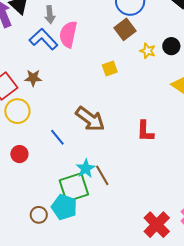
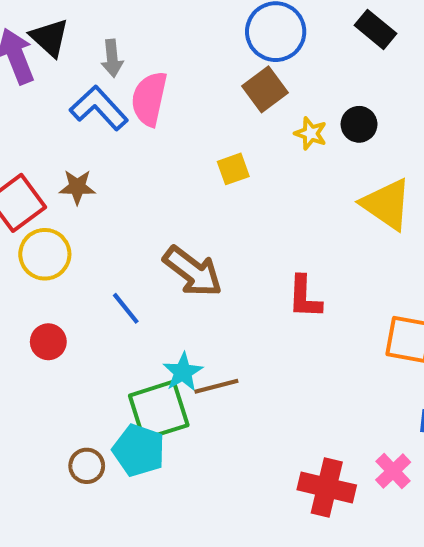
brown line: (102, 175) -> (216, 386), turned -75
red cross: (157, 225) -> (327, 487), turned -32

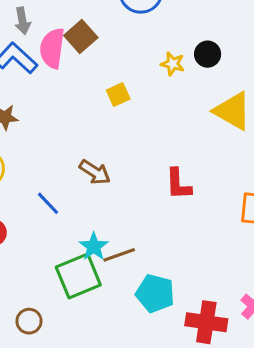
brown square: (265, 89) -> (81, 36), moved
brown arrow: (193, 271) -> (95, 172), size x0.7
cyan pentagon: (139, 450) -> (155, 293), moved

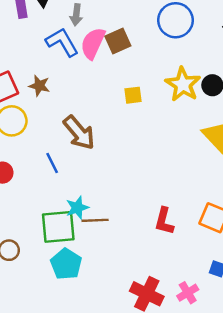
yellow star: (173, 64) -> (183, 84), size x1.8
brown arrow: (95, 172) -> (79, 133), moved, size x1.4
red L-shape: (178, 184) -> (164, 221), moved
cyan pentagon: (155, 293) -> (66, 264), moved

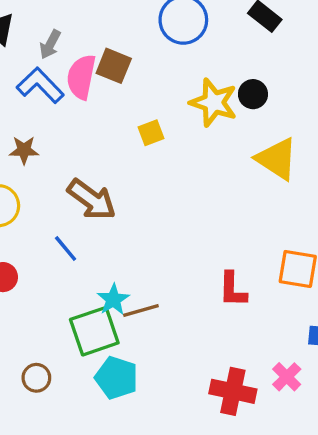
gray arrow: (76, 15) -> (50, 44), turned 35
brown square: (118, 41) -> (114, 66), turned -30

